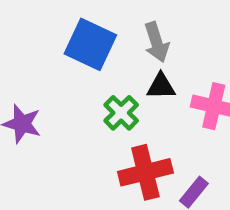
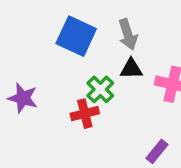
red cross: (145, 172) -> (85, 114), moved, size x0.7

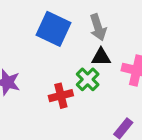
green cross: (100, 89) -> (88, 79), moved

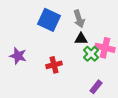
green cross: (88, 79) -> (91, 54), moved

